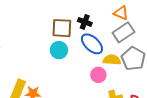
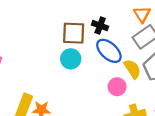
orange triangle: (121, 13) -> (142, 14), turned 35
yellow semicircle: (112, 60) -> (132, 69), turned 54

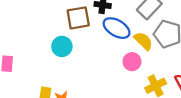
cyan circle: (71, 59) -> (62, 46), moved

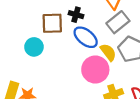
pink circle: (132, 62) -> (95, 70), size x1.6

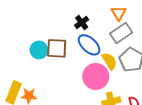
black cross: (76, 15) -> (82, 22), turned 32
brown square: (52, 23) -> (57, 48), moved

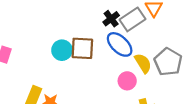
gray rectangle: (121, 33) -> (133, 19), moved
pink circle: (96, 76) -> (127, 81), size x0.6

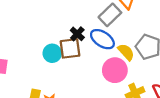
black cross: (111, 19) -> (77, 34), moved
pink circle: (127, 81) -> (115, 70), size x1.5

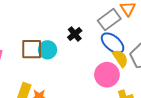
blue ellipse: (102, 39) -> (113, 43), moved
brown square: (70, 48) -> (32, 49), moved

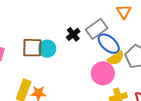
gray rectangle: (109, 20) -> (97, 29), moved
yellow semicircle: (120, 58) -> (116, 58), turned 90

